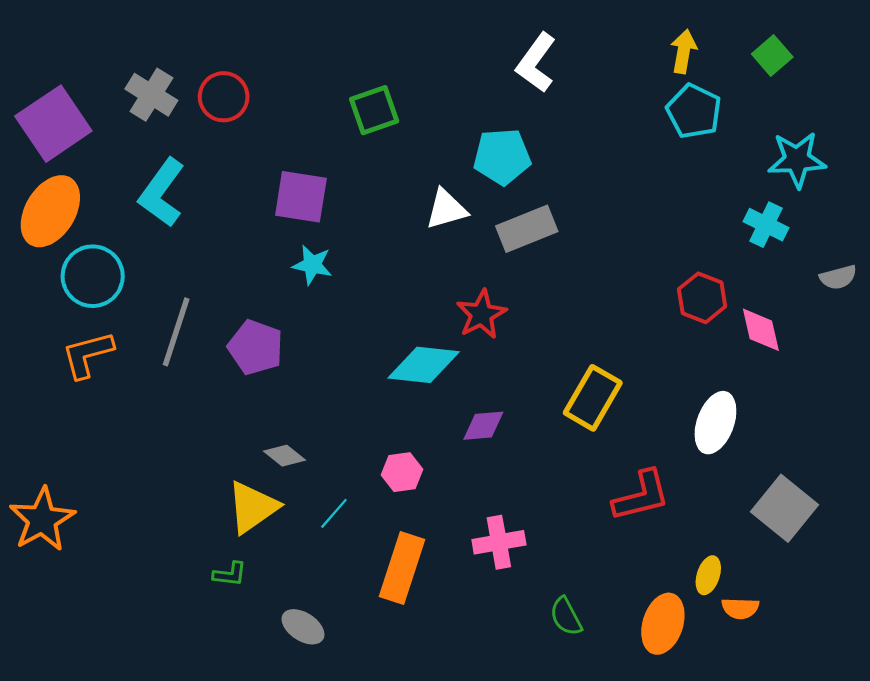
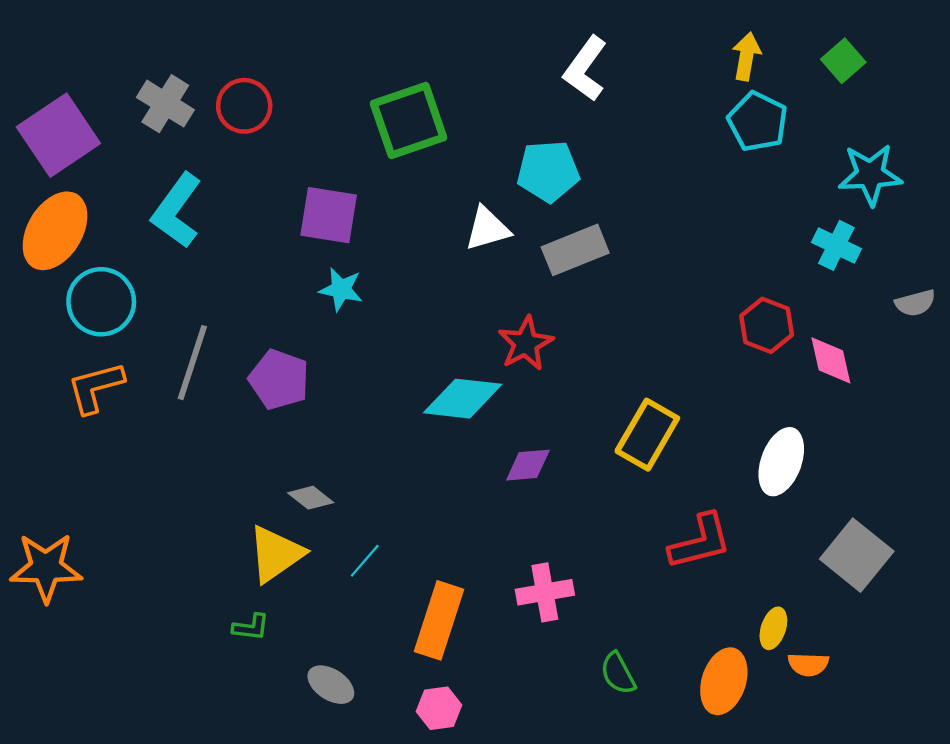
green square: (374, 110) -> (409, 120), size x1.4
pink hexagon: (402, 472) -> (439, 708), moved
orange star: (42, 520) -> (46, 568), turned 30

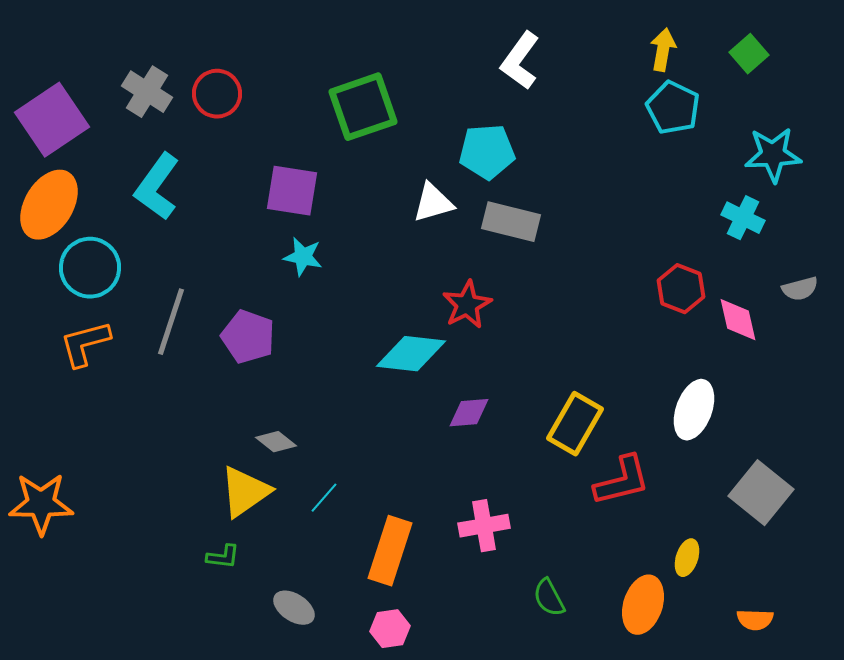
gray rectangle: (575, 250) -> (511, 222), turned 36
gray semicircle: (915, 303) -> (800, 289), moved
yellow rectangle: (647, 435) -> (575, 424), moved
orange semicircle: (808, 664) -> (755, 620), moved

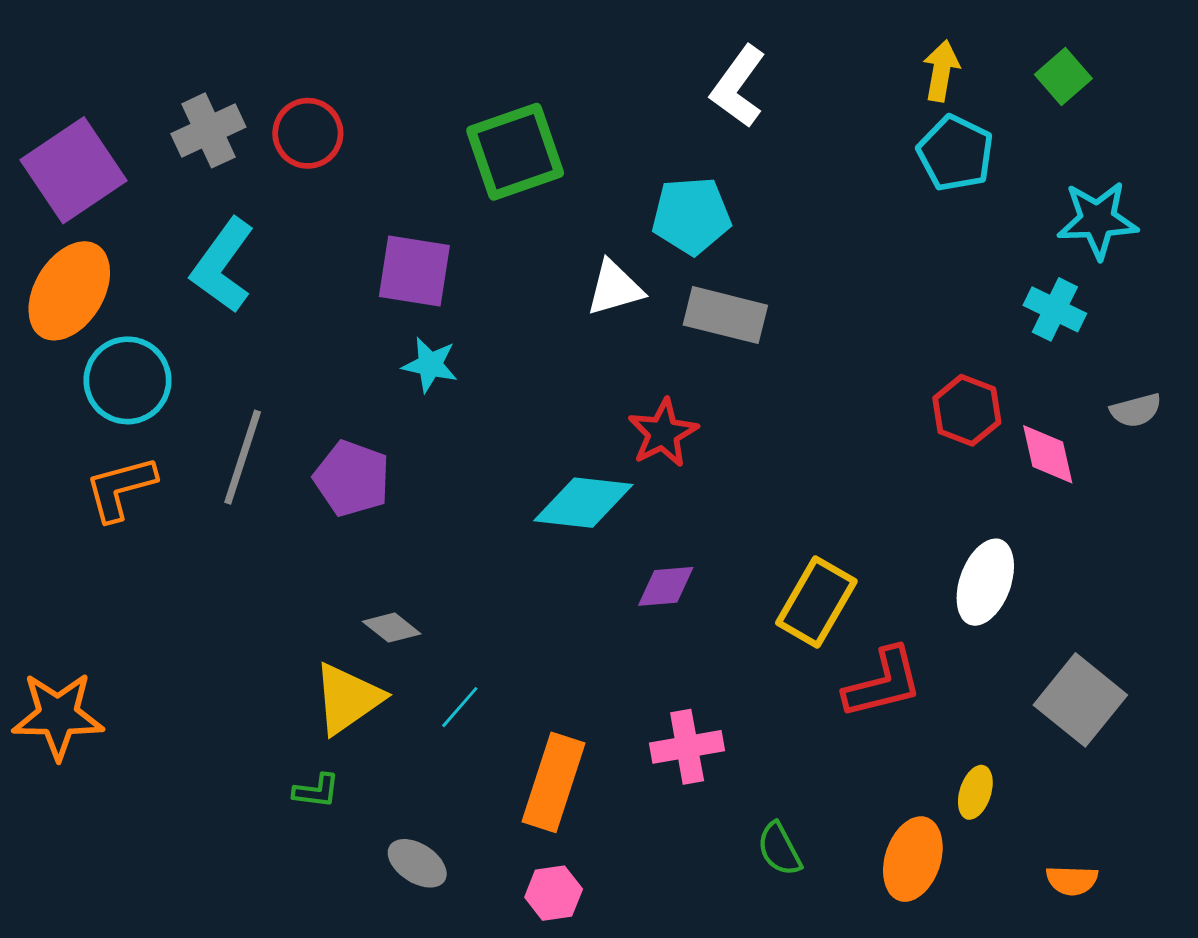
gray cross: (147, 92) -> (208, 130), turned 33

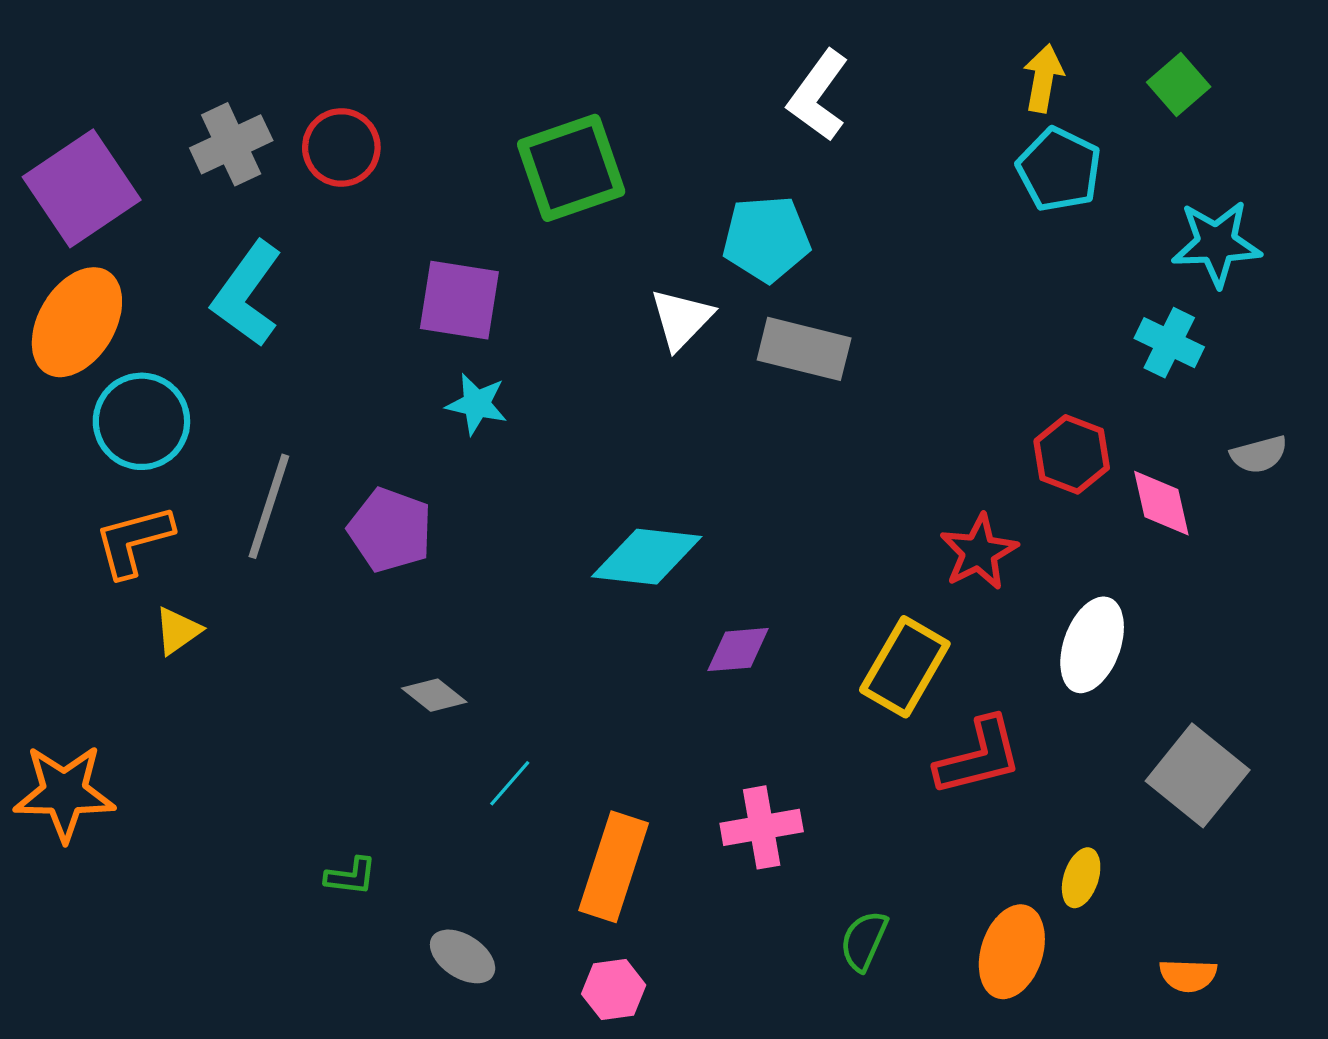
white triangle: (615, 288) -> (681, 319), turned -30
red star: (663, 433) -> (979, 552), moved
yellow triangle: (348, 699) -> (178, 631), moved, size x0.6
green semicircle: (779, 849) -> (864, 941), turned 52

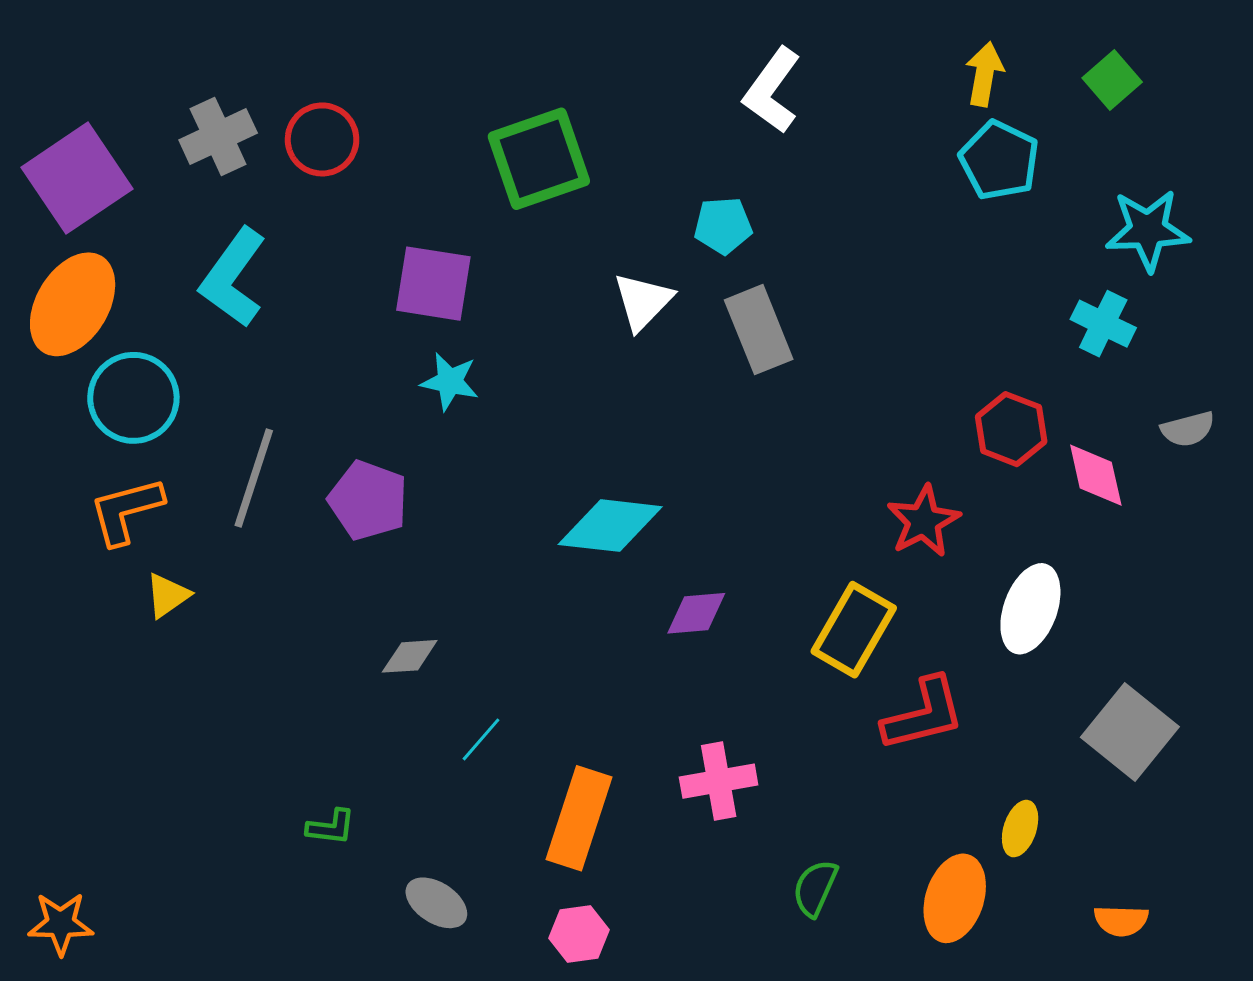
cyan pentagon: (766, 239) -> (723, 226), size x0.7
gray rectangle: (804, 349) -> (759, 330), turned 54
gray diamond: (434, 695) -> (410, 656), turned -42
orange star: (64, 793) -> (61, 924), moved, size x0.7

